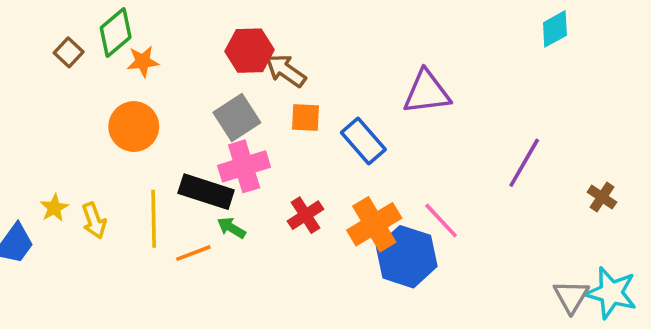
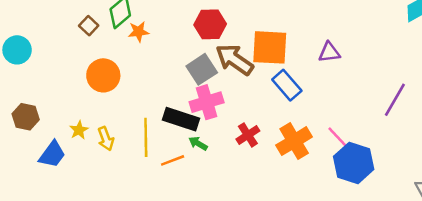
brown arrow: (286, 70) -> (235, 60), moved, size x1.4
purple triangle: (427, 92) -> (329, 52), size x0.7
orange square: (306, 117) -> (270, 47), moved, size x1.8
orange circle: (134, 127) -> (103, 75), moved
blue hexagon: (407, 257) -> (354, 163), moved

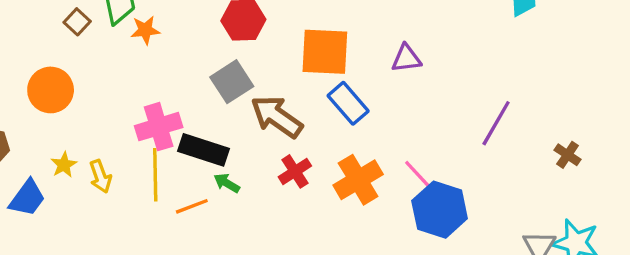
brown arrow: (235, 60) -> (277, 117), moved
orange circle: (103, 75) -> (51, 90), moved
pink cross: (207, 102) -> (159, 127), moved

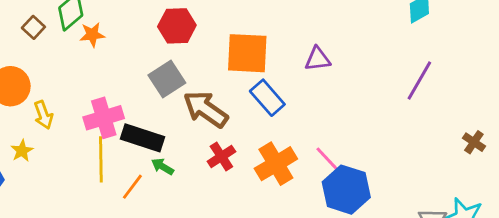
purple line: (496, 123) -> (419, 80), moved
brown cross: (568, 155) -> (474, 142), moved
yellow arrow: (100, 176) -> (43, 115), moved
orange line: (192, 206) -> (132, 187), turned -32

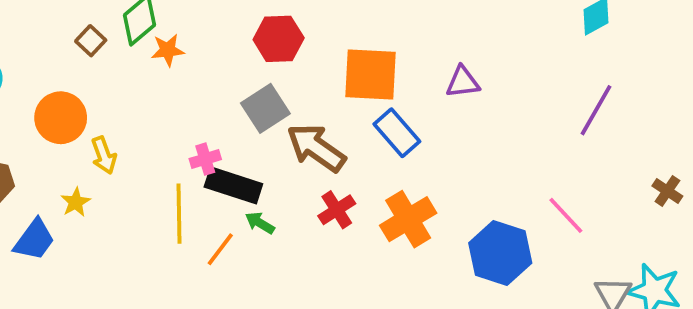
pink cross: (104, 118) -> (205, 159), moved, size x0.6
pink line: (329, 161) -> (566, 215), moved

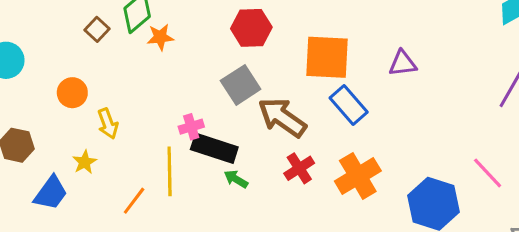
orange circle: (61, 118) -> (72, 93), size x0.7
orange line: (220, 249) -> (134, 201), moved

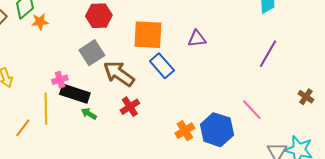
orange cross: (358, 176) -> (185, 131), moved, size x0.7

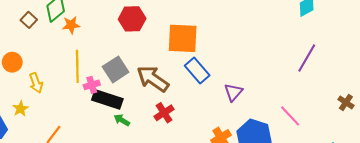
purple triangle: (197, 39) -> (233, 92), moved, turned -42
gray square: (92, 53) -> (116, 69), moved
yellow line: (46, 109) -> (77, 66), moved

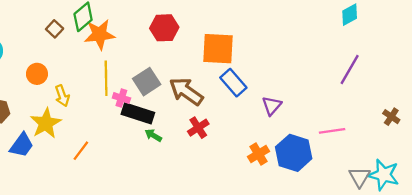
orange star: (71, 25) -> (100, 34), size x1.6
pink cross: (92, 85) -> (121, 98), turned 35
yellow star: (20, 109) -> (46, 123), size x1.8
pink line: (290, 116) -> (332, 131), turned -55

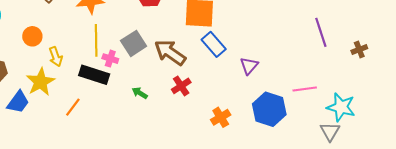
purple line: (350, 69) -> (321, 32), turned -48
black rectangle: (138, 113) -> (94, 75), moved
brown cross: (391, 117) -> (359, 49), moved, turned 35
orange cross: (259, 154) -> (221, 117), moved
cyan star: (384, 175) -> (341, 107), moved

